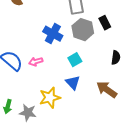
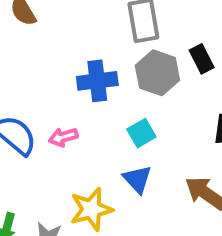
blue cross: (53, 34) -> (97, 81), turned -36

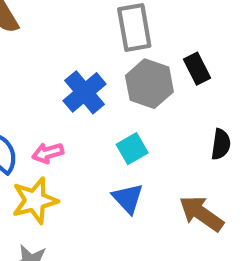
blue cross: (97, 81) -> (85, 92), turned -33
yellow star: (91, 209) -> (35, 201), moved

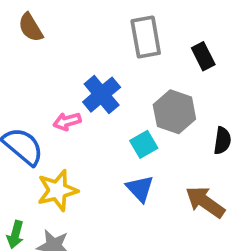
black rectangle: (197, 69) -> (203, 56), moved
gray hexagon: (149, 84) -> (174, 112), moved
pink arrow: (48, 153) -> (67, 121), moved

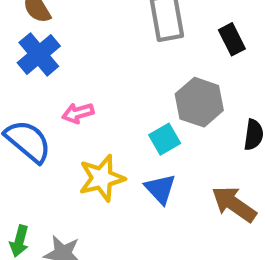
blue cross: (102, 95) -> (39, 54), moved
yellow star: (57, 190) -> (102, 178), moved

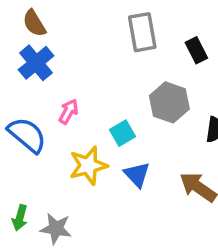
pink arrow: (78, 113) -> (68, 111), turned 135
cyan square: (165, 139) -> (123, 133), moved

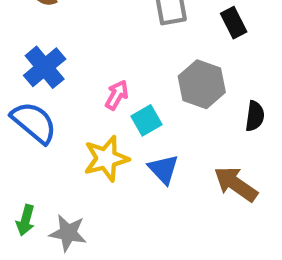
blue cross: (36, 63) -> (45, 67), moved
pink arrow: (68, 111) -> (117, 95), moved

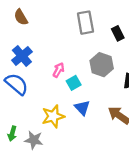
yellow star: (106, 159) -> (53, 116), moved

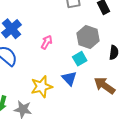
cyan square: (74, 83) -> (80, 59), moved

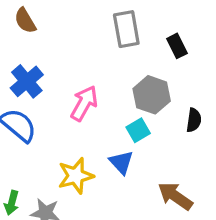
pink arrow: (47, 42) -> (84, 103), size x1.5
brown arrow: (105, 86) -> (175, 196), moved

